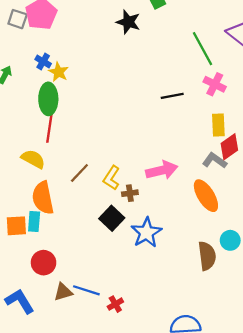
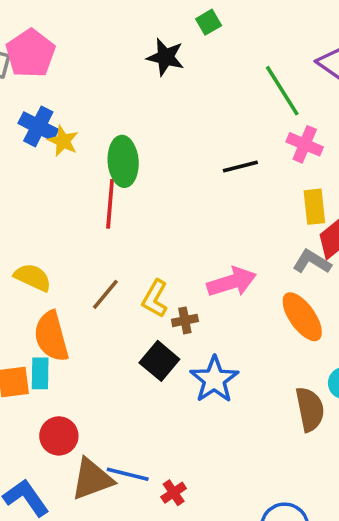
blue cross: (43, 62) -> (38, 126), size x1.5
green ellipse: (48, 99) -> (123, 161), moved
red line: (50, 127) -> (110, 204), moved
brown triangle: (63, 292) -> (92, 479), size x1.5

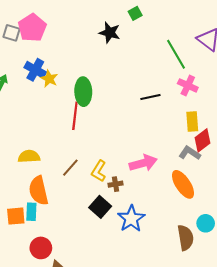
yellow semicircle: (33, 277) -> (29, 156), turned -30

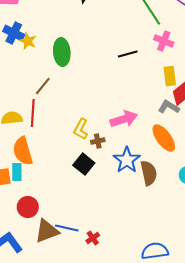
red line: (75, 116) -> (33, 113), moved
brown line: (70, 168) -> (43, 86), moved
blue star: (131, 219) -> (127, 160), moved
brown semicircle: (186, 238) -> (149, 173), moved

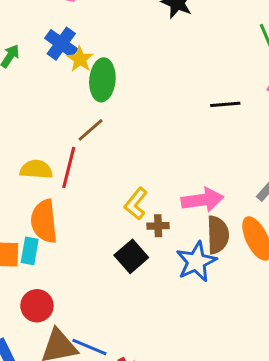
green ellipse: (62, 52) -> (102, 80), moved
brown semicircle: (149, 173) -> (218, 235), moved

